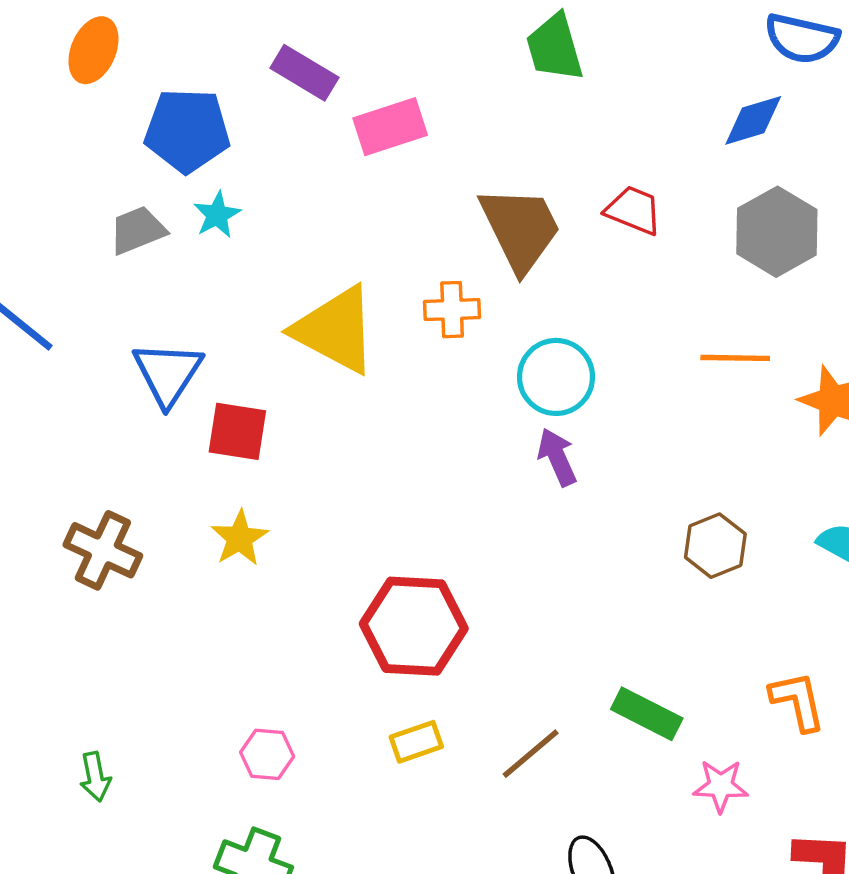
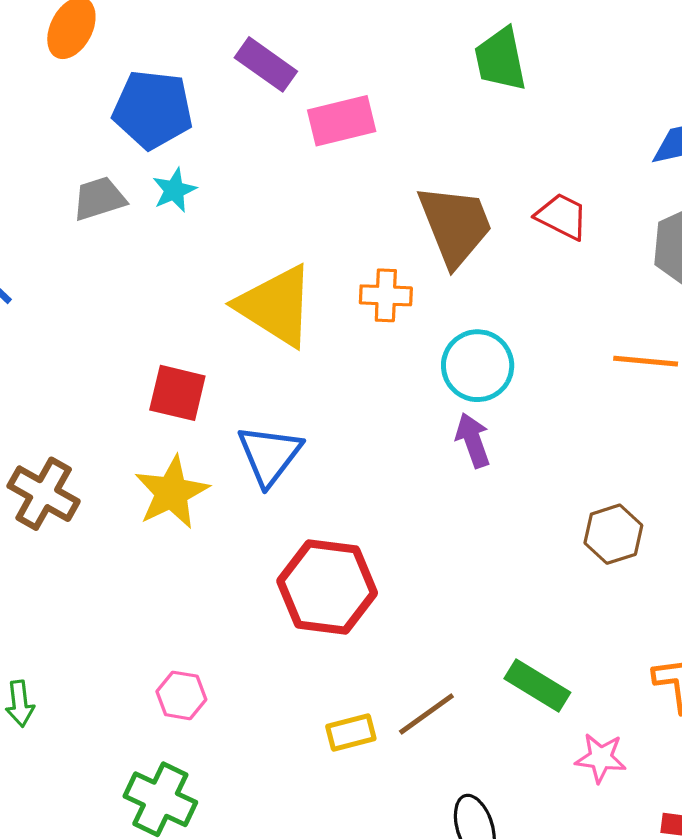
blue triangle: (168, 373) -> (270, 455), moved
yellow star: (240, 538) -> (172, 492), size x1.4
yellow rectangle: (416, 742) -> (351, 732), moved

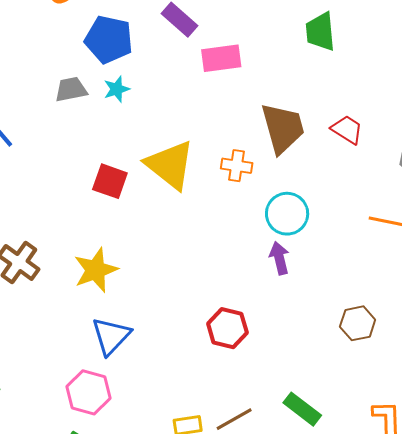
red square: (177, 393) -> (110, 181), moved
blue triangle: (270, 455) -> (111, 336), moved
red hexagon: (327, 587) -> (227, 328), moved, size x0.7
pink hexagon: (181, 695) -> (88, 392), size x1.5

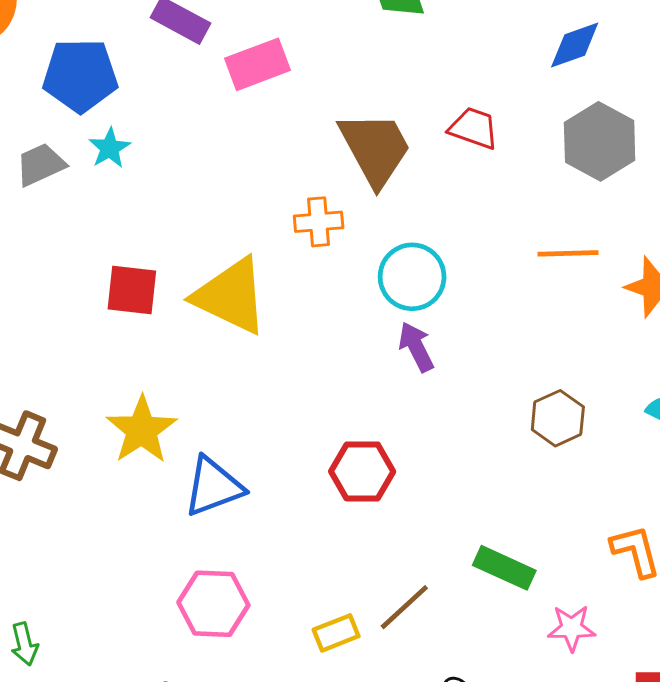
yellow triangle: (170, 165) -> (231, 296), moved
blue triangle: (111, 336) -> (213, 487), moved, turned 39
pink hexagon: (88, 392) -> (213, 604), moved

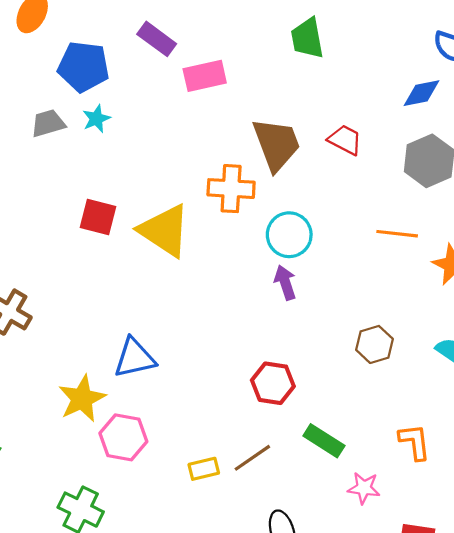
orange cross: (319, 222) -> (231, 189), size x1.4
yellow star: (142, 430) -> (82, 399), moved
red hexagon: (362, 471) -> (273, 383), moved

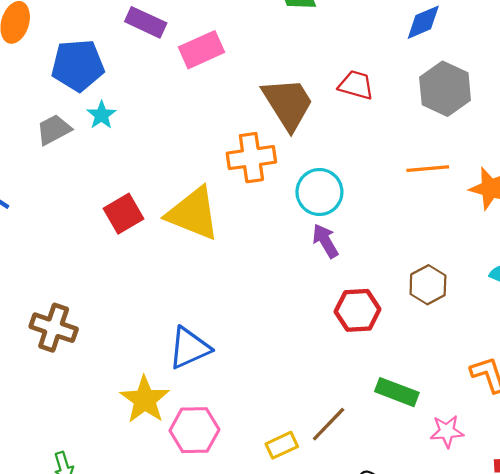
red square: (98, 217) -> (123, 214), turned -33
red hexagon: (273, 383) -> (358, 310), moved

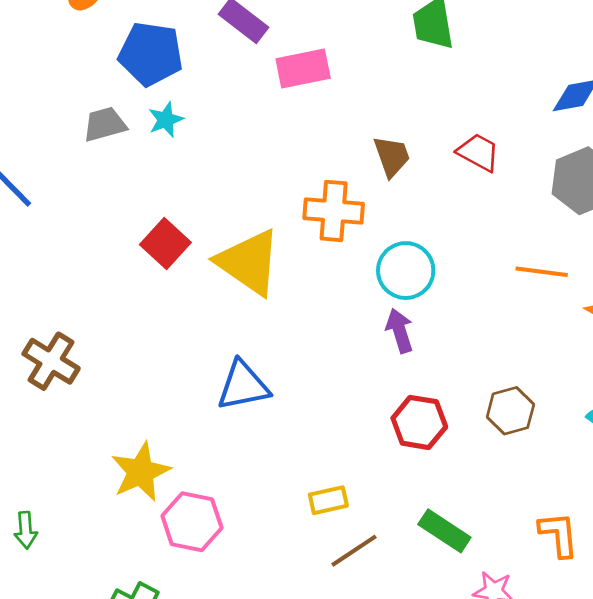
brown trapezoid: (288, 104) -> (392, 156), size x0.6
red square: (123, 214) -> (165, 244), turned -30
blue triangle: (189, 348) -> (243, 386), moved
yellow rectangle: (282, 445) -> (328, 500), moved

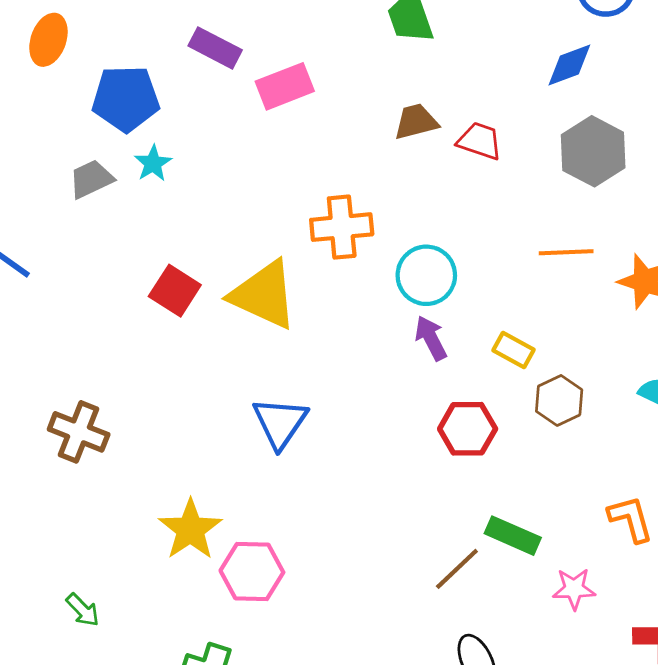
brown trapezoid: (392, 156) -> (416, 122), moved, turned -75
blue triangle: (243, 386) -> (280, 423), turned -34
yellow rectangle: (328, 500) -> (513, 350), moved, turned 51
green arrow: (26, 530) -> (83, 610), turned -30
brown line: (354, 551) -> (457, 569), moved

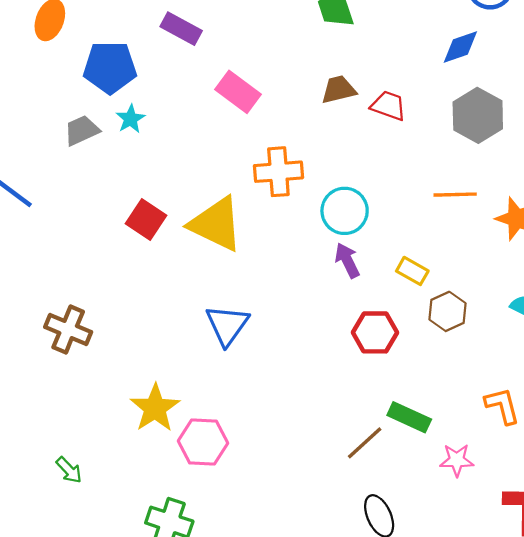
pink rectangle: (285, 86) -> (238, 92), moved, turned 57

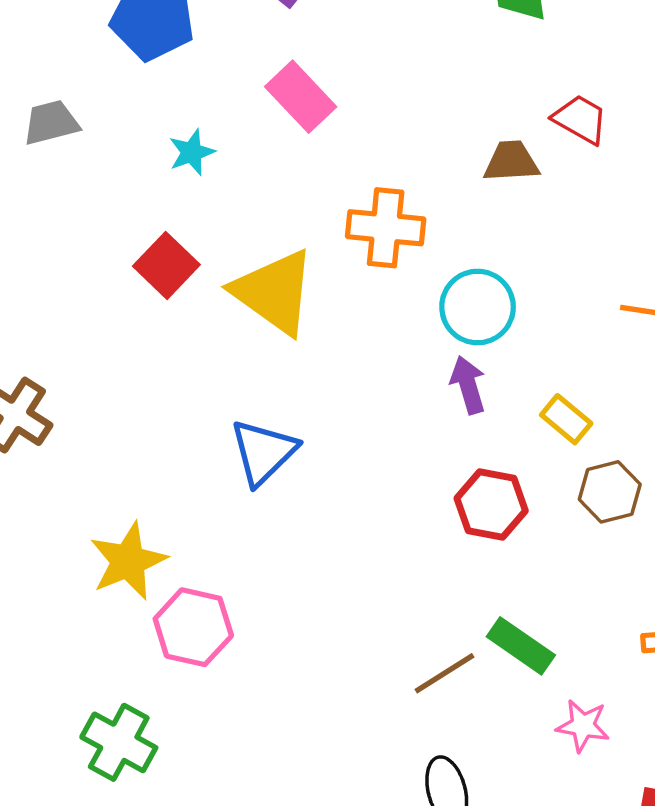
brown trapezoid: (339, 90) -> (511, 161), moved
pink rectangle: (238, 92) -> (301, 97), moved
red trapezoid: (388, 106) -> (580, 119), moved
cyan star: (131, 119) -> (192, 152), moved
gray trapezoid: (82, 130) -> (51, 123), moved

